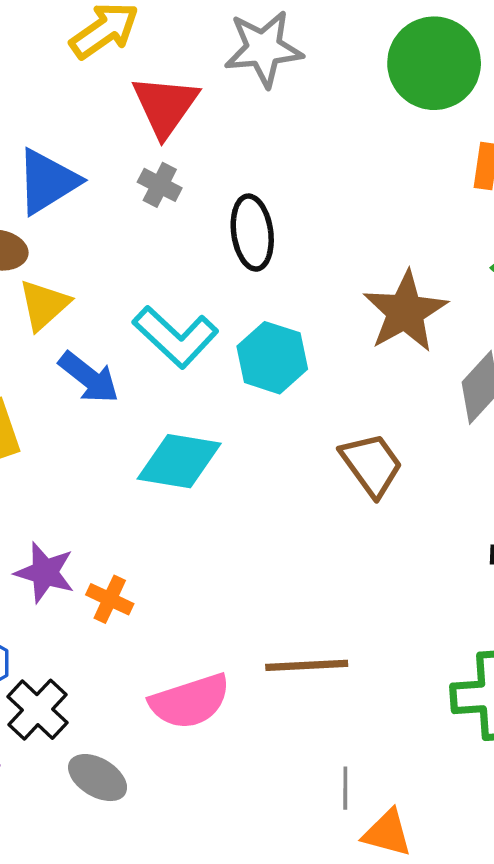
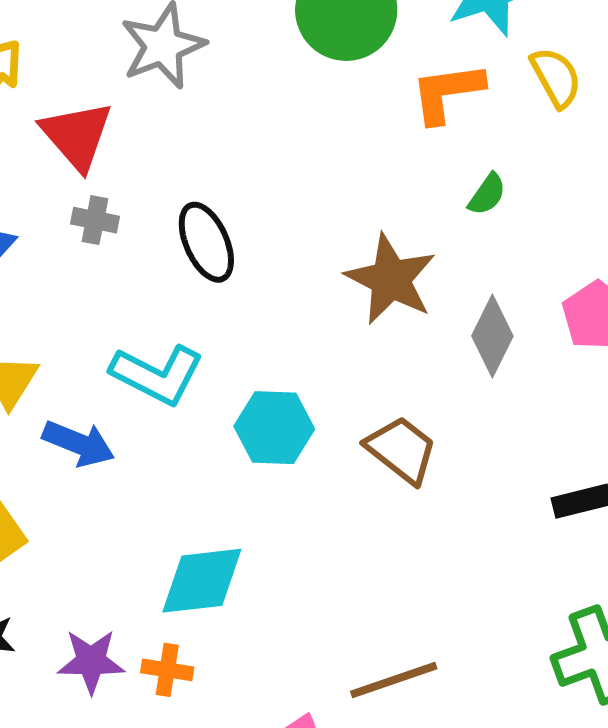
cyan hexagon: (272, 358) -> (274, 428), moved
cyan diamond: (179, 461) -> (202, 581), moved

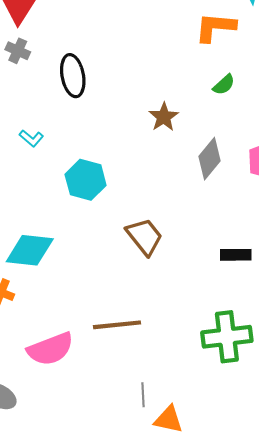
brown star: (391, 279) -> (164, 117), size x0.6
cyan L-shape: (157, 375) -> (31, 138), size x0.5
brown trapezoid: (401, 450) -> (144, 237), moved

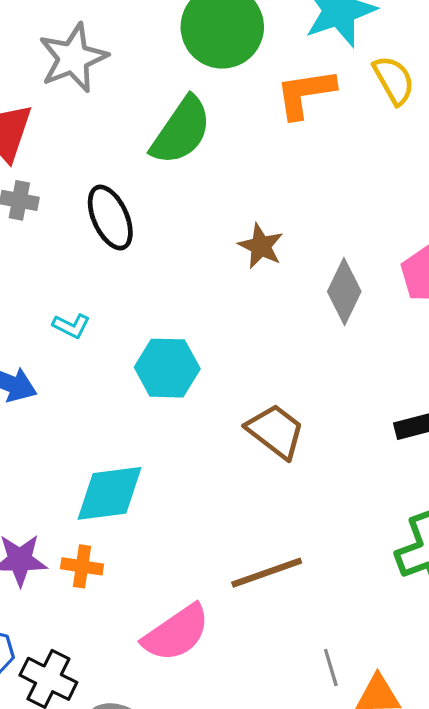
green semicircle: (224, 85) -> (181, 131), moved, size x2.0

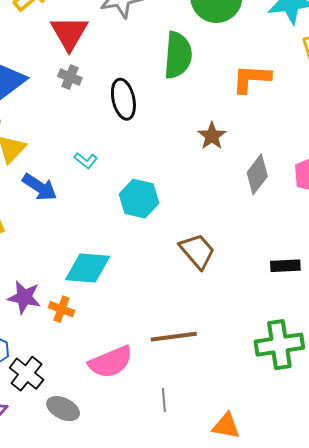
orange L-shape: (305, 93) -> (251, 79), moved
green semicircle: (181, 131) -> (178, 55), turned -42
gray line: (331, 667) -> (164, 400), moved

